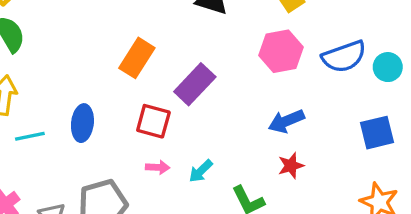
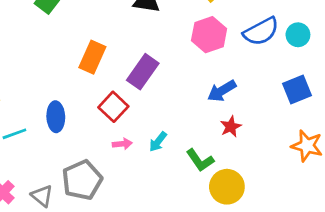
red square: (153, 121) -> (113, 107), turned 36

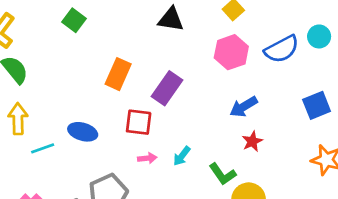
cyan circle: (298, 35) -> (319, 36), moved
red square: (113, 107) -> (139, 122), turned -36
blue ellipse: (56, 117) -> (83, 132), turned -72

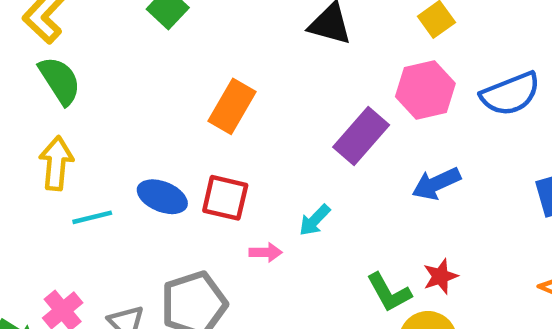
purple rectangle: (167, 88) -> (361, 136), moved
red square: (139, 122) -> (225, 198), moved
red star: (252, 141) -> (440, 276), moved
cyan arrow: (182, 156) -> (315, 220), moved

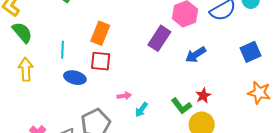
red square: (225, 198) -> (101, 61), moved
cyan line: (92, 217) -> (62, 50), moved, turned -66
cyan arrow: (315, 220) -> (141, 110), moved

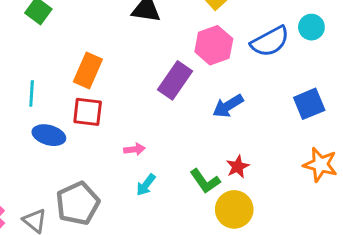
pink arrow: (124, 96) -> (134, 149), moved

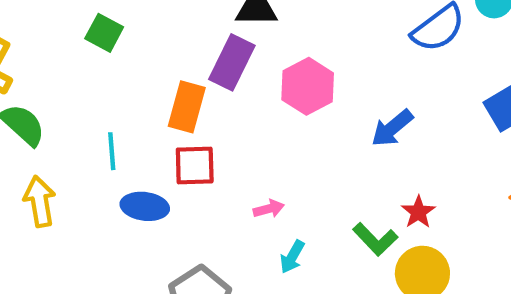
pink hexagon: (214, 45) -> (308, 86), moved
purple rectangle: (175, 80) -> (232, 62), moved

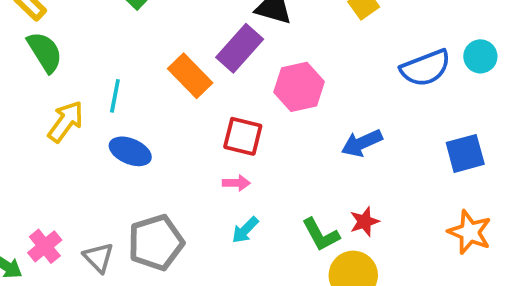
orange rectangle: (187, 107) -> (190, 76), turned -75
red square: (195, 166) -> (243, 136), moved
yellow arrow: (40, 201) -> (66, 122), moved, turned 30

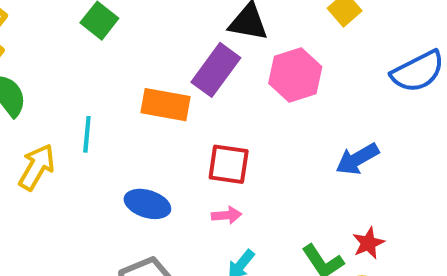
orange rectangle: (190, 76) -> (166, 105), turned -30
pink hexagon: (299, 87) -> (295, 75), moved
blue ellipse: (130, 151) -> (147, 204), moved

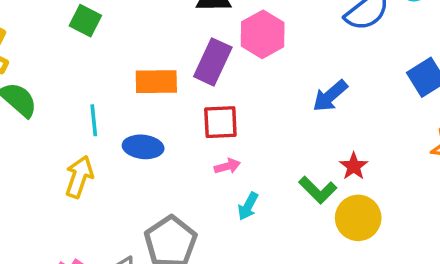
purple rectangle: (216, 70) -> (213, 62), moved
yellow arrow: (37, 167) -> (79, 177), moved
blue ellipse: (147, 204) -> (143, 147), moved

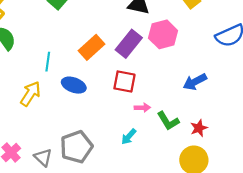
orange rectangle: (156, 82) -> (91, 47), turned -55
pink arrow: (227, 166) -> (142, 108), moved
green L-shape: (318, 190) -> (168, 121), moved

